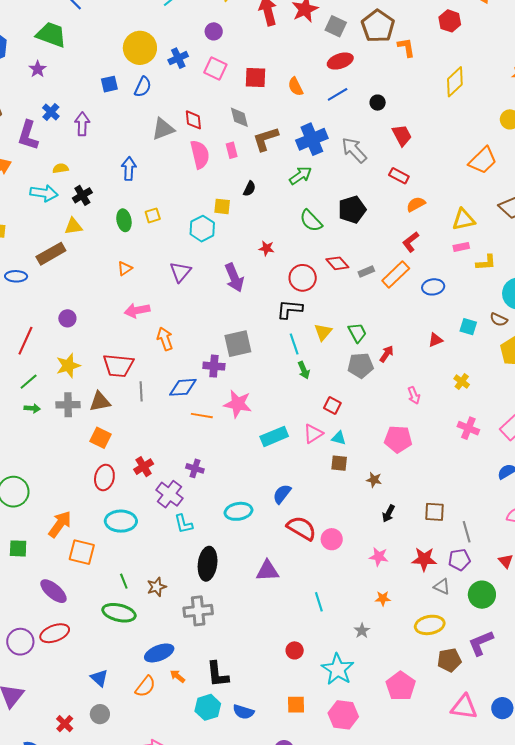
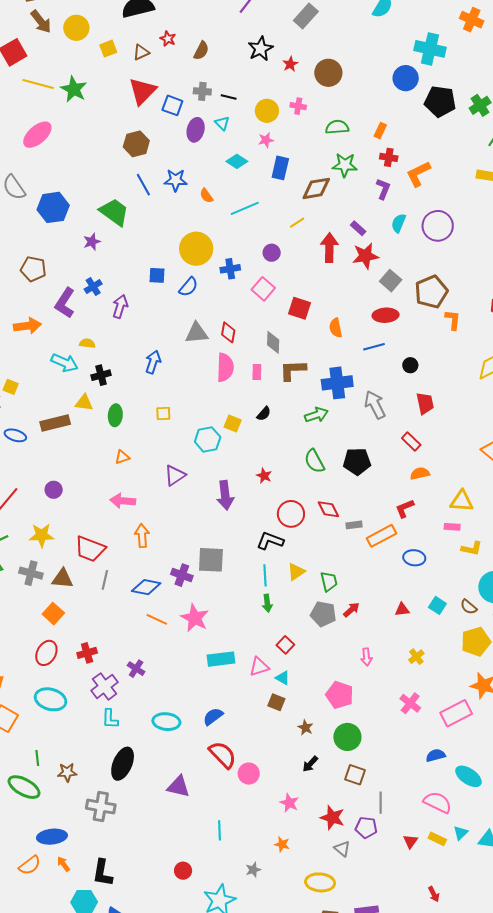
green ellipse: (124, 220) -> (115, 415), moved
green circle: (482, 595) -> (347, 737), moved

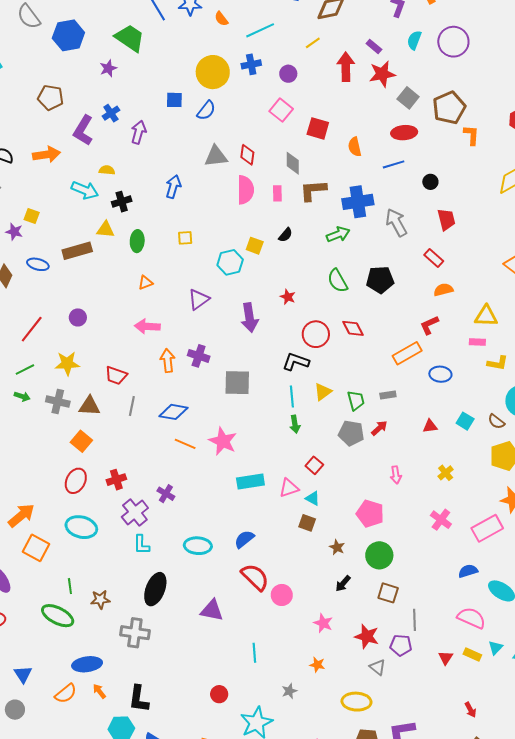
blue cross: (230, 269) -> (251, 64), moved
gray rectangle: (354, 525) -> (388, 395), moved
red trapezoid: (90, 549) -> (116, 375), size x0.7
purple cross: (182, 575) -> (199, 356), moved

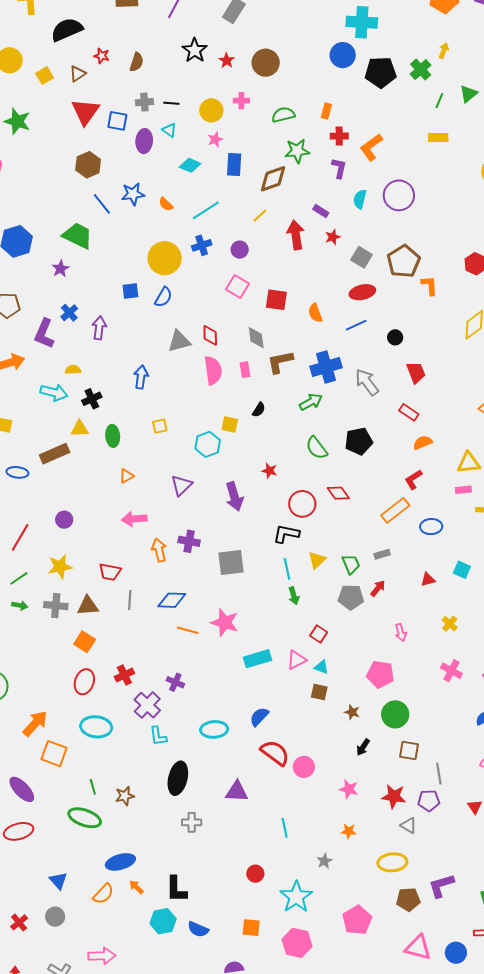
red star: (382, 74) -> (333, 237), size x0.6
gray cross: (135, 633) -> (192, 822), moved, size x0.7

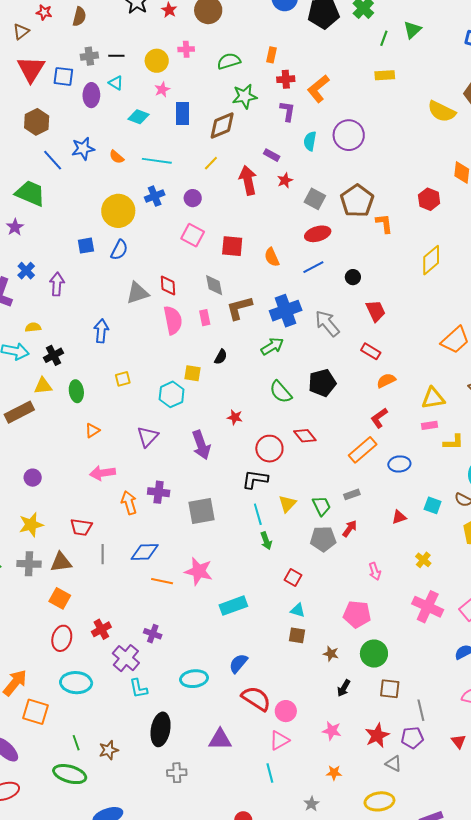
cyan line: (206, 210) -> (157, 161), turned 44
pink triangle: (296, 660) -> (279, 740), moved
pink cross: (451, 671) -> (428, 607), size x1.4
red star: (394, 796) -> (377, 735), turned -30

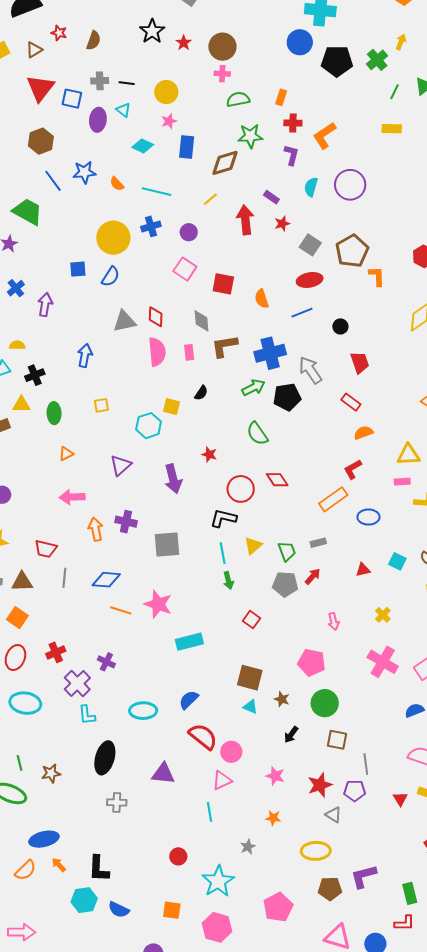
pink cross: (186, 49) -> (222, 74), moved
black pentagon: (322, 383) -> (287, 397), moved
cyan triangle: (298, 610) -> (250, 707), moved
brown square: (297, 635) -> (250, 678), size x1.5

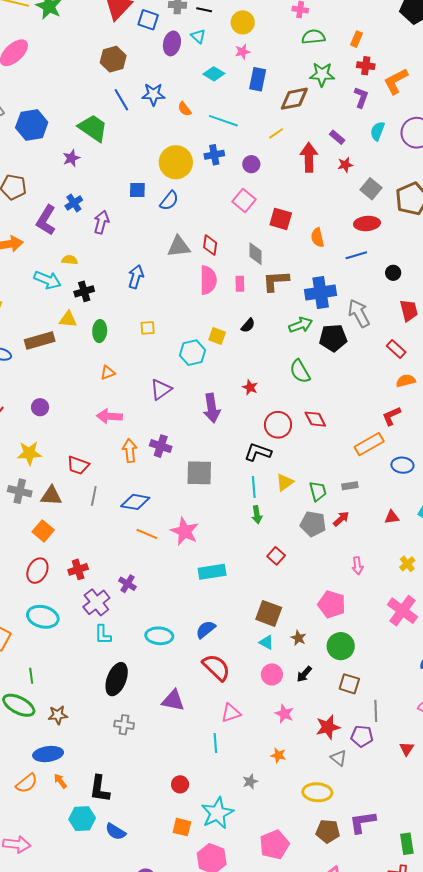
pink circle: (231, 752) -> (272, 674), moved
brown star: (51, 773) -> (58, 715), moved
orange square: (172, 910) -> (182, 827), moved

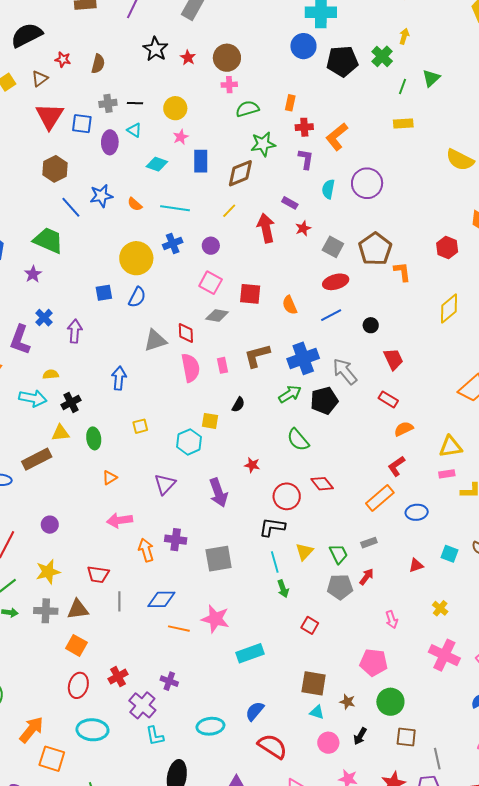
gray diamond: (255, 254) -> (217, 315), moved, turned -70

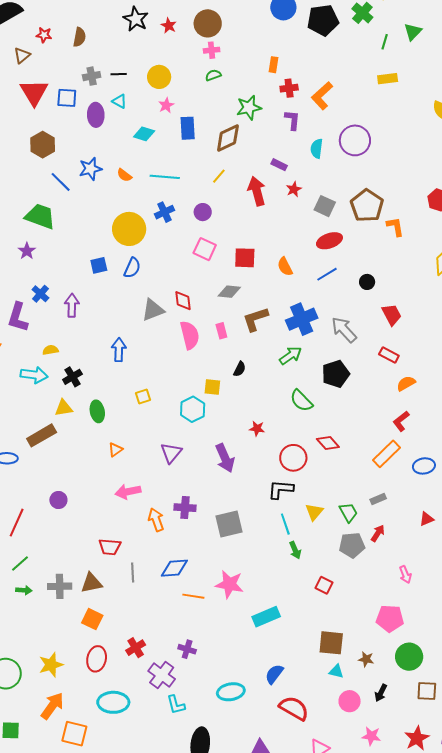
green semicircle: (247, 109) -> (213, 75), moved, size x0.7
gray diamond: (217, 315) -> (229, 292), moved
black pentagon: (324, 401) -> (336, 374), moved
yellow star: (48, 572) -> (51, 665), moved

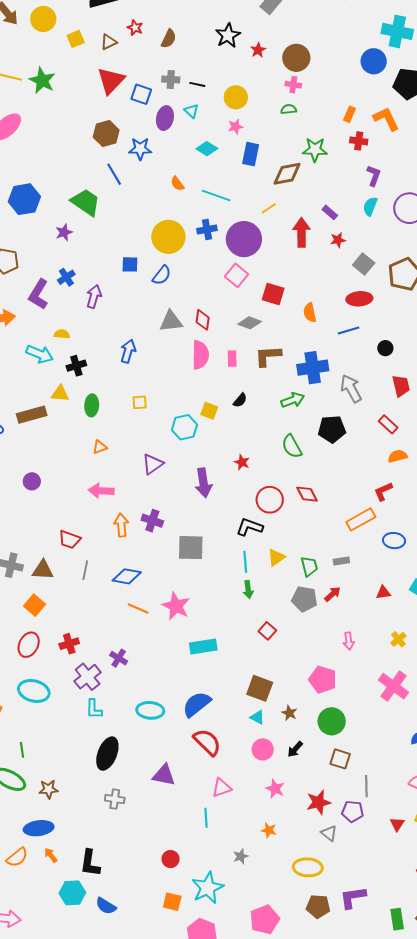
orange L-shape: (322, 96) -> (386, 119), moved, turned 92
purple L-shape: (292, 120) -> (374, 176), moved
blue star: (90, 169) -> (140, 149), moved
purple circle: (203, 212) -> (244, 239), size x2.0
blue semicircle: (274, 674) -> (197, 704), size x1.4

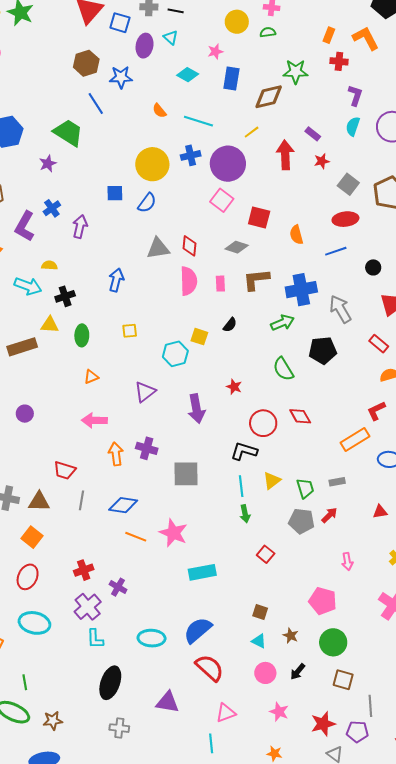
yellow circle: (236, 97) -> (237, 22), moved
red cross: (69, 644) -> (84, 570), moved
brown square: (260, 688) -> (260, 612), size x0.6

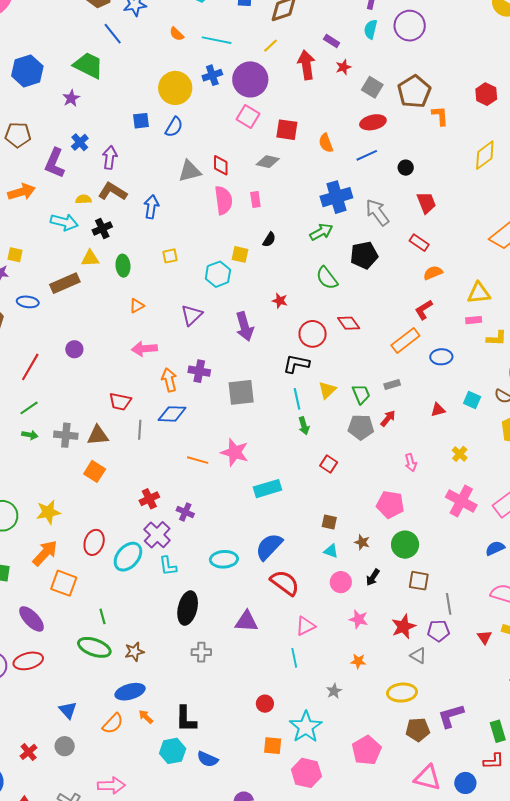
brown L-shape: (256, 280) -> (112, 192), moved, turned 44
blue diamond: (123, 505) -> (172, 414), moved
red ellipse: (28, 577) -> (94, 542), moved
cyan ellipse: (34, 623) -> (128, 557), moved, turned -56

